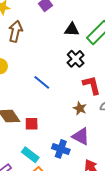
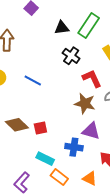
blue line: (42, 82) -> (33, 81), moved
brown star: (80, 108) -> (85, 104), size x1.5

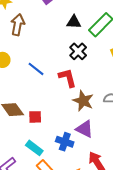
red L-shape: (92, 79) -> (68, 78), moved

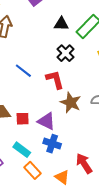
purple triangle: (85, 129) -> (46, 121), moved

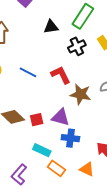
black triangle: (61, 24) -> (51, 27), moved
black cross: (66, 53) -> (77, 46), moved, turned 30

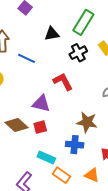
blue line: (28, 72) -> (27, 58), moved
brown star: (81, 94) -> (87, 122), moved
purple triangle: (61, 117) -> (41, 104), moved

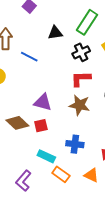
red L-shape: (63, 82) -> (81, 79), moved, turned -65
brown star: (87, 122) -> (79, 105), moved

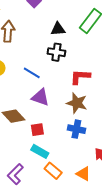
black cross: (81, 52) -> (56, 52), moved, turned 30
blue line: (29, 57) -> (32, 73), moved
red square: (41, 126) -> (37, 130), moved
blue cross: (75, 144) -> (76, 129), moved

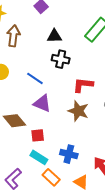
black triangle: (58, 29) -> (54, 36), moved
blue cross: (76, 129) -> (69, 154), moved

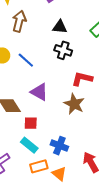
blue line: (35, 78) -> (26, 60), moved
orange rectangle: (51, 177) -> (39, 166), turned -66
orange triangle: (81, 182) -> (59, 174), moved

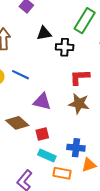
black cross: (63, 50) -> (65, 47), moved
orange rectangle: (39, 166) -> (62, 173), turned 42
orange triangle: (59, 174) -> (89, 165), moved, turned -42

